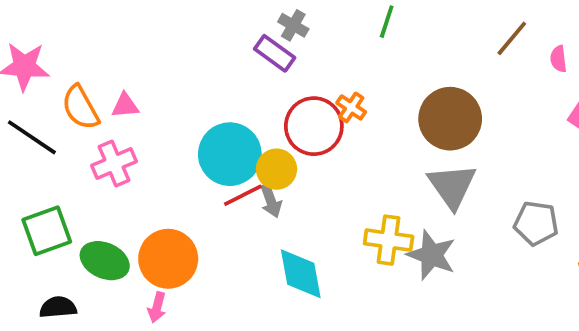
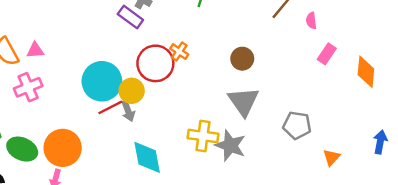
brown circle: (450, 119) -> (242, 59), size x0.6

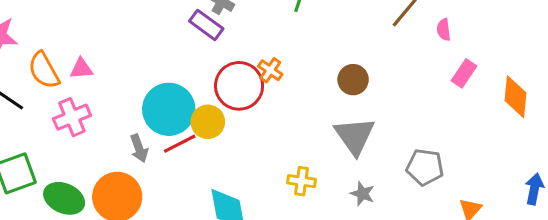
gray arrow: (128, 111) -> (139, 148), moved
yellow cross: (203, 136) -> (302, 181), size x0.7
gray star: (230, 145) -> (362, 194), moved, size x0.6

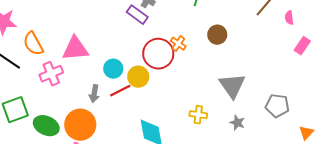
pink triangle: (81, 69) -> (75, 49), moved, size x1.8
brown circle: (353, 80) -> (217, 35), moved
cyan circle: (169, 109) -> (113, 69), size x0.6
gray arrow: (139, 148) -> (94, 94), turned 30

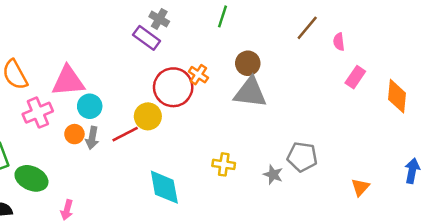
cyan circle: (113, 69) -> (90, 106), moved
gray triangle: (232, 86) -> (250, 92), moved, turned -48
gray pentagon: (277, 106) -> (302, 157), moved
orange circle: (80, 125) -> (74, 134), moved, size x0.5

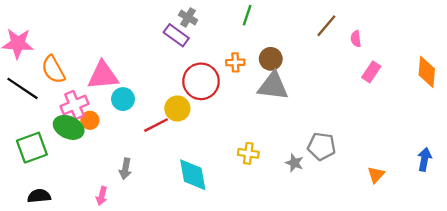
orange cross: (198, 75) -> (235, 62), moved, turned -36
orange diamond: (397, 96) -> (427, 72), moved
orange circle: (74, 134) -> (90, 120), moved
gray arrow: (92, 138) -> (125, 169), moved
green ellipse: (31, 178) -> (69, 127), moved

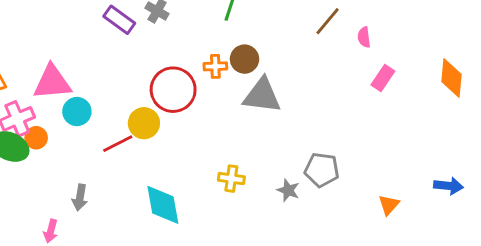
purple rectangle: (176, 35) -> (119, 20), moved
brown circle: (271, 59) -> (245, 59), moved
blue arrow: (424, 159) -> (449, 186), turned 85

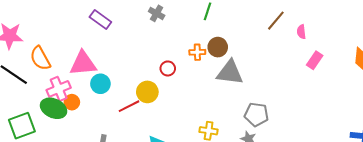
purple rectangle: (119, 20) -> (100, 20), moved
red circle: (173, 90) -> (168, 68), size x0.5
gray pentagon: (322, 170) -> (256, 114), moved

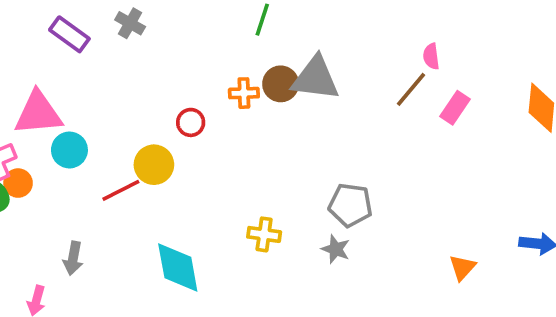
gray cross: (157, 13) -> (130, 23), moved
brown line: (276, 21) -> (411, 89), moved
gray triangle: (230, 73) -> (316, 78), moved

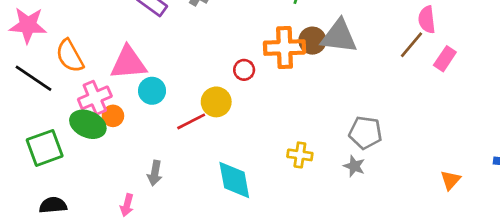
pink semicircle: (431, 56) -> (427, 20), size x1.4
orange cross: (244, 93) -> (285, 48), size x1.8

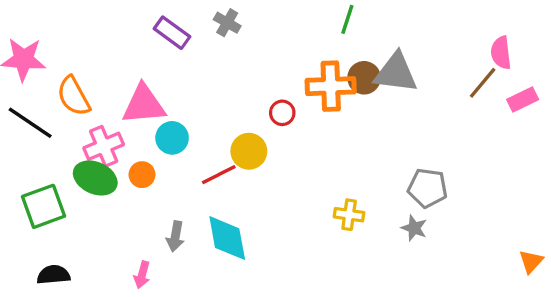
pink rectangle: (445, 59) -> (523, 99), turned 30
orange circle: (113, 116) -> (142, 175), moved
cyan diamond: (234, 180) -> (227, 238), moved
orange triangle: (451, 180) -> (531, 261), moved

